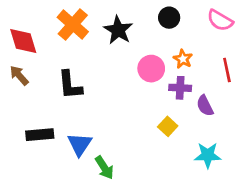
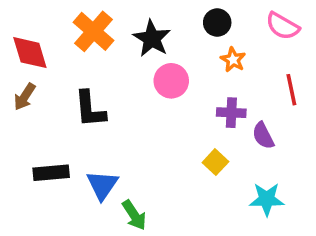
orange star: (183, 59) -> (233, 60), moved
pink circle: (151, 69) -> (171, 81), moved
brown arrow: (19, 75) -> (25, 97), turned -105

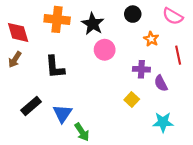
orange cross: (94, 31) -> (57, 19), turned -35
orange star: (233, 60) -> (151, 39), moved
black rectangle: (51, 173) -> (31, 106), turned -36

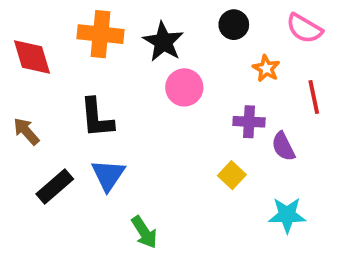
brown arrow: (15, 59) -> (26, 131), moved, turned 105
blue triangle: (62, 114) -> (108, 175), moved

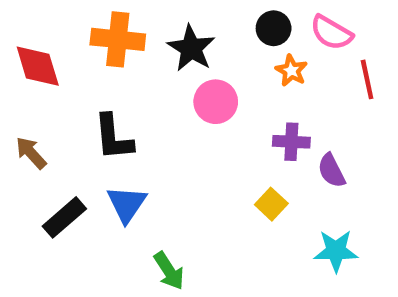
pink semicircle: (304, 28) -> (331, 33), moved
orange star: (266, 68) -> (291, 71), moved
red line: (314, 97) -> (367, 79), moved

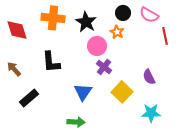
orange star: (291, 71) -> (117, 32), moved
purple cross: (291, 142) -> (104, 67), moved, turned 35
blue triangle: (127, 204) -> (83, 92), moved
yellow square: (271, 204) -> (122, 92), size x1.5
green arrow: (169, 271) -> (76, 122), turned -54

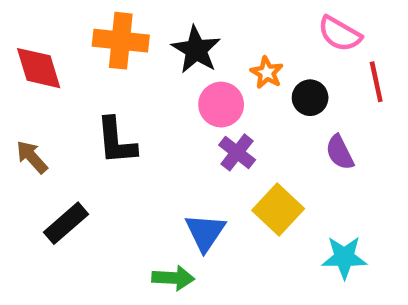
black circle: (123, 13) -> (310, 98), moved
purple semicircle: (149, 77) -> (340, 152), moved
blue triangle: (83, 92) -> (205, 232), moved

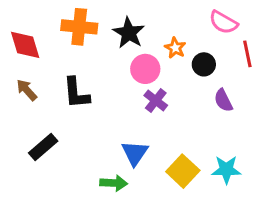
brown arrow: (32, 157) -> (27, 90), moved
yellow square: (278, 209) -> (183, 171), moved

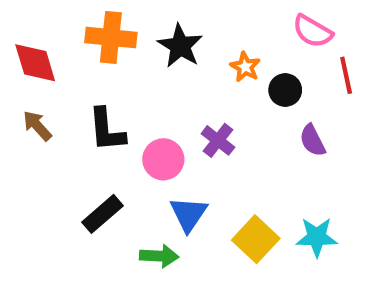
pink circle: (145, 69) -> (163, 159), moved
black rectangle: (43, 147) -> (102, 214), moved

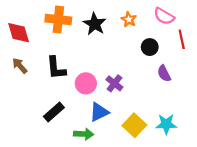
orange star: (245, 67) -> (129, 19), moved
purple cross: (218, 140) -> (114, 83), moved
blue triangle: (189, 214) -> (99, 112), turned 30

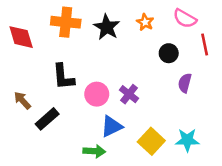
brown arrow: (20, 66) -> (22, 100), moved
purple semicircle: (164, 73) -> (185, 83), turned 42
black rectangle: (54, 112) -> (47, 119), moved

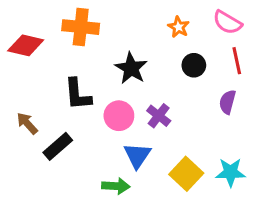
black star: (107, 27) -> (131, 68), moved
red diamond: (21, 37) -> (26, 45), turned -60
red line: (205, 45) -> (237, 61), moved
black circle: (169, 53) -> (194, 65), moved
blue triangle: (112, 126) -> (137, 155), turned -30

